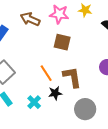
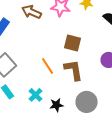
brown square: (62, 42) -> (72, 43), moved
black star: (55, 93) -> (56, 105), moved

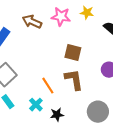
orange line: (48, 66) -> (48, 86), moved
gray circle: (86, 102) -> (98, 112), moved

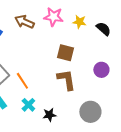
yellow star: (87, 13) -> (79, 22), moved
orange line: (48, 86) -> (22, 81), moved

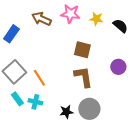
cyan cross: (28, 105) -> (35, 102), moved, turned -32
gray circle: (90, 112) -> (89, 109), moved

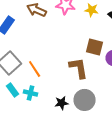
brown square: (82, 50) -> (95, 47), moved

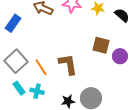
brown L-shape: (79, 68) -> (68, 64), moved

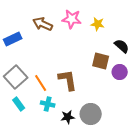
black semicircle: (122, 15) -> (122, 46), moved
blue rectangle: (13, 23) -> (13, 39), turned 30
cyan cross: (37, 91) -> (48, 104), moved

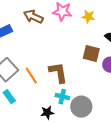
cyan cross: (48, 104) -> (62, 97), moved
black star: (68, 117) -> (47, 113), moved

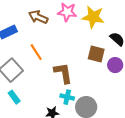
yellow star: (88, 17) -> (93, 17), size x1.6
orange line: (31, 76) -> (36, 52), moved

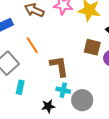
cyan rectangle: (14, 97) -> (20, 87), moved, turned 48

